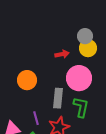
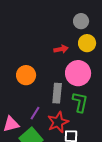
gray circle: (85, 36) -> (81, 21), moved
purple line: (36, 118) -> (35, 113), turned 48

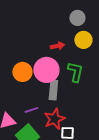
pink circle: (78, 73) -> (46, 70), moved
green L-shape: (80, 102) -> (75, 72), moved
purple line: (35, 113) -> (31, 110), turned 40

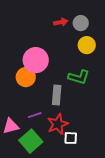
red arrow: (57, 46) -> (61, 22), moved
pink circle: (46, 70) -> (36, 60), moved
green L-shape: (75, 72) -> (79, 77), turned 95

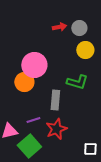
white square: (71, 138) -> (90, 149), moved

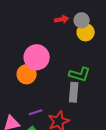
yellow circle: (85, 50) -> (86, 32), moved
gray rectangle: (55, 100) -> (74, 92), moved

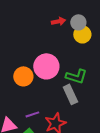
pink circle: (37, 57) -> (46, 66), moved
gray rectangle: (74, 92) -> (70, 94), turned -30

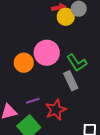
yellow circle: (82, 34) -> (66, 17), moved
green L-shape: (76, 76) -> (77, 63), turned 40

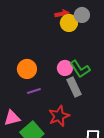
pink circle: (47, 53) -> (65, 68), moved, size x0.6
purple line: (33, 101) -> (34, 91), moved

